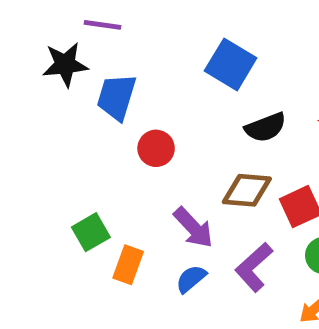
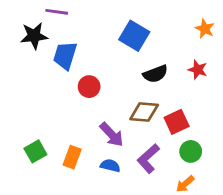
green square: (91, 232) -> (35, 151), moved
blue semicircle: (191, 279) -> (110, 166), turned 54

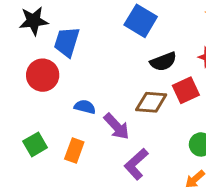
red circle: (89, 87) -> (43, 75), moved, size x1.4
red square: (177, 122) -> (186, 90), moved
purple L-shape: (148, 159) -> (136, 164), moved
blue semicircle: (110, 166) -> (85, 107), moved

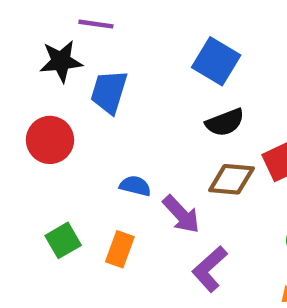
black semicircle: (163, 62) -> (225, 122), moved
red circle: (43, 75) -> (50, 140), moved

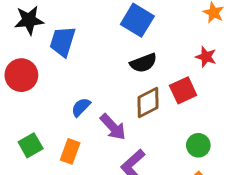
brown diamond: (231, 179) -> (148, 103), turned -32
blue semicircle: (135, 186) -> (81, 107), turned -60

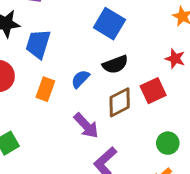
blue semicircle: (81, 107) -> (80, 79), moved
orange rectangle: (70, 151) -> (45, 89), moved

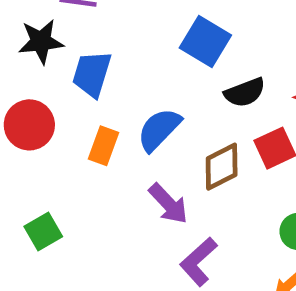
black semicircle: (115, 64) -> (245, 92), moved
blue semicircle: (80, 79) -> (159, 130), size x1.5

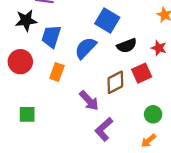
blue semicircle: (159, 130) -> (86, 48), moved
green square: (43, 231) -> (27, 114), turned 30

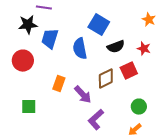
blue semicircle: (86, 48) -> (80, 49), turned -55
orange rectangle: (57, 72) -> (59, 84), moved

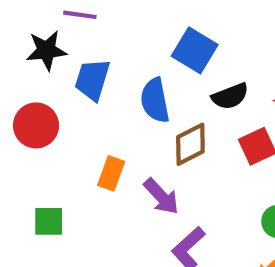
brown diamond: (106, 79) -> (190, 144), moved

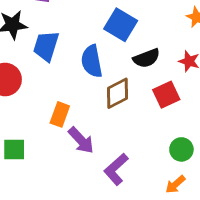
purple arrow: (161, 196) -> (81, 140), moved

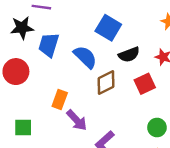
blue semicircle: (92, 61) -> (85, 57), turned 145

